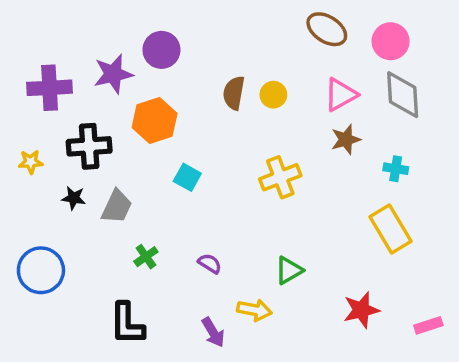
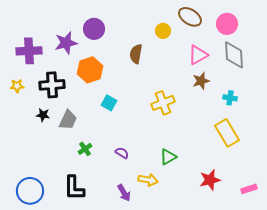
yellow circle: (273, 95) -> (163, 31), moved
yellow star: (31, 162) -> (17, 86), moved
blue circle: (41, 270) -> (30, 191), moved

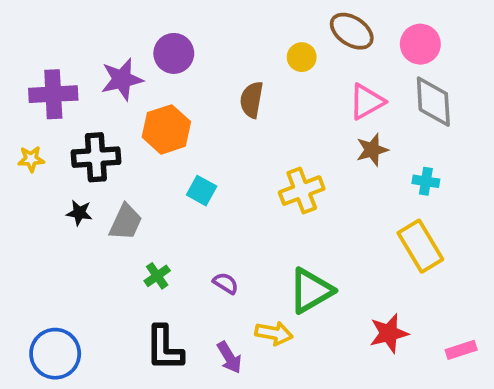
green triangle: (168, 157) -> (311, 291), size x1.5
black L-shape: (74, 188) -> (165, 348), moved

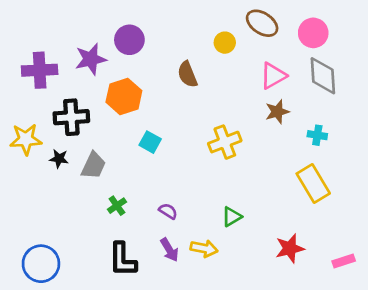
brown semicircle: (252, 100) -> (187, 74), turned -32
yellow star: (31, 159) -> (26, 139), moved, size x1.6
green triangle: (311, 291) -> (232, 217), size x0.6
purple arrow: (229, 357) -> (169, 250), moved

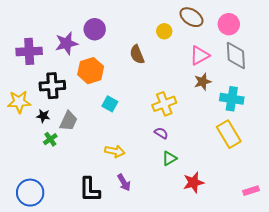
cyan cross: (317, 135) -> (232, 99), size x1.6
green cross: (117, 206) -> (50, 139), moved
purple semicircle: (168, 211) -> (161, 133), moved
yellow arrow: (204, 248) -> (115, 151), moved
red star: (290, 248) -> (193, 182), moved

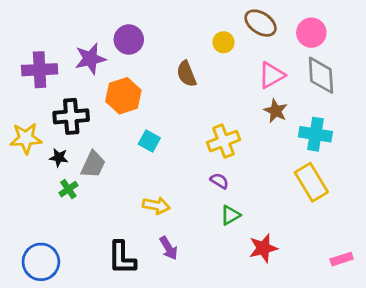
brown star: (203, 82) -> (276, 111), turned -30

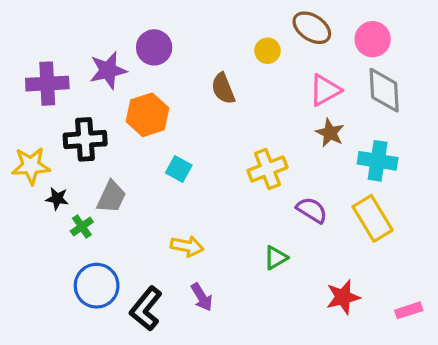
black star: (59, 158) -> (57, 199), moved
purple semicircle: (219, 181) -> (312, 210), moved, size x1.4
red star: (263, 248) -> (343, 297), moved
black L-shape: (122, 258) -> (146, 309), turned 39
blue circle: (41, 262) -> (97, 286), moved

